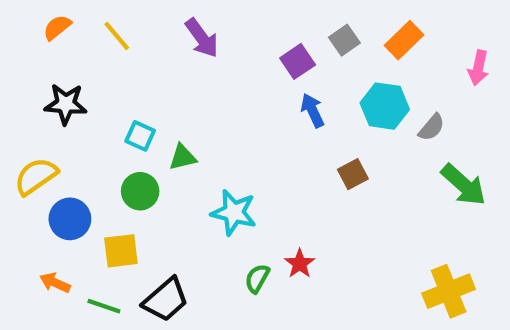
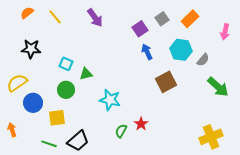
brown square: (353, 174) -> (166, 82), size x1.5
orange arrow: (55, 283) -> (12, 130), moved, turned 48

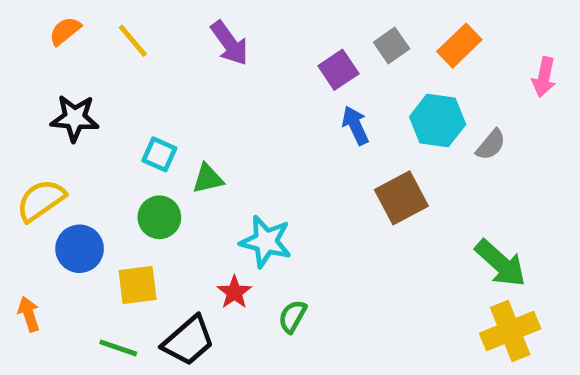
green arrow: (218, 87) -> (500, 263), moved
red star: (141, 124) -> (234, 292), moved

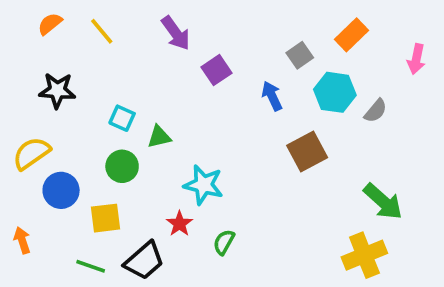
gray square: (392, 46) -> (300, 55), moved
purple square: (338, 70) -> (216, 70), moved
yellow cross: (510, 331) -> (364, 255), moved

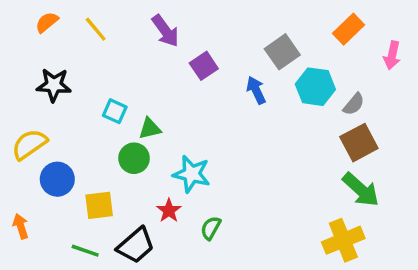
orange rectangle: (352, 35) -> (349, 29), moved
gray square: (300, 55) -> (282, 52), size x1.4
brown square: (307, 151) -> (359, 143), moved
green circle: (122, 166) -> (134, 158), moved

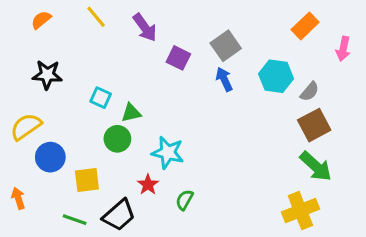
yellow line: (96, 29) -> (96, 17), moved
gray square: (282, 52) -> (226, 46), moved
purple square: (204, 66) -> (178, 58), turned -30

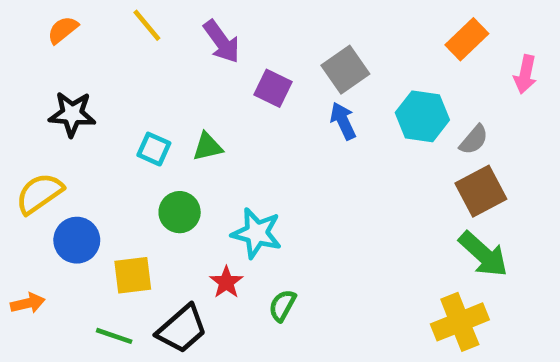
green triangle: (131, 113) -> (208, 147), moved
orange arrow: (18, 198) -> (28, 303), turned 95

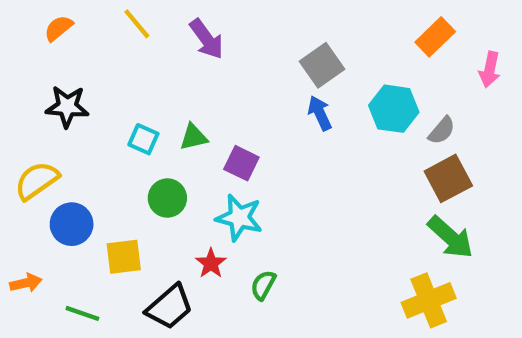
purple square: (273, 88) -> (241, 163), moved
green line: (114, 336) -> (82, 313), moved

